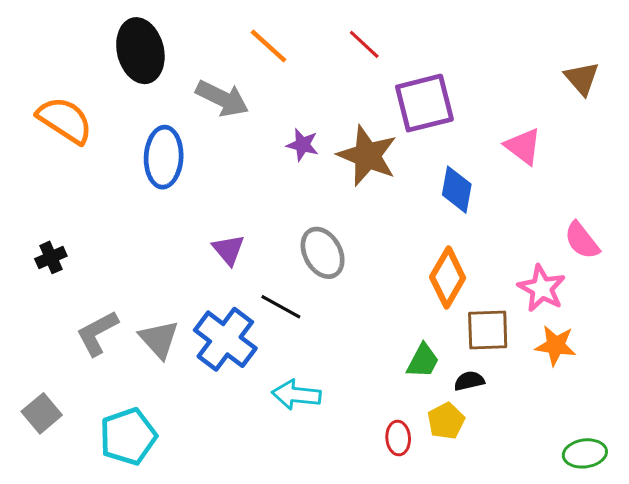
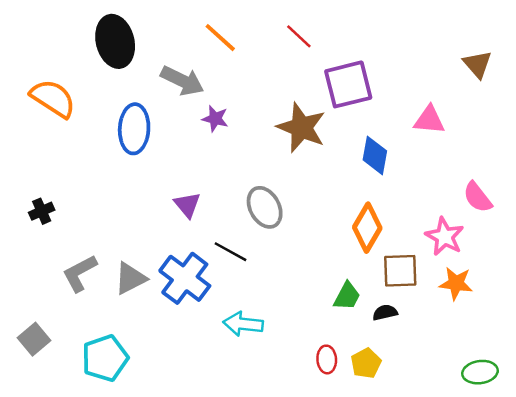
purple star: (302, 145) -> (215, 119), moved
pink triangle: (523, 146) -> (429, 120), turned -32
gray triangle: (159, 339) -> (130, 278), turned 45
yellow pentagon: (446, 421) -> (366, 363), moved

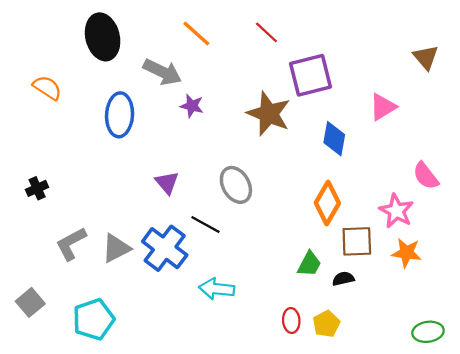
orange semicircle: (53, 98) -> (47, 88), size x0.7
pink triangle: (429, 120) -> (383, 107), turned -36

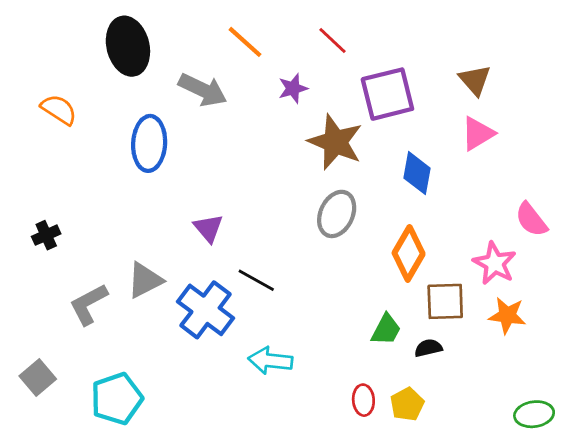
brown triangle: (426, 57) -> (475, 80), moved
purple star: (192, 106) -> (293, 88), moved, turned -30
gray ellipse: (236, 185) -> (337, 214), moved, turned 54
gray triangle: (116, 248) -> (145, 280), moved

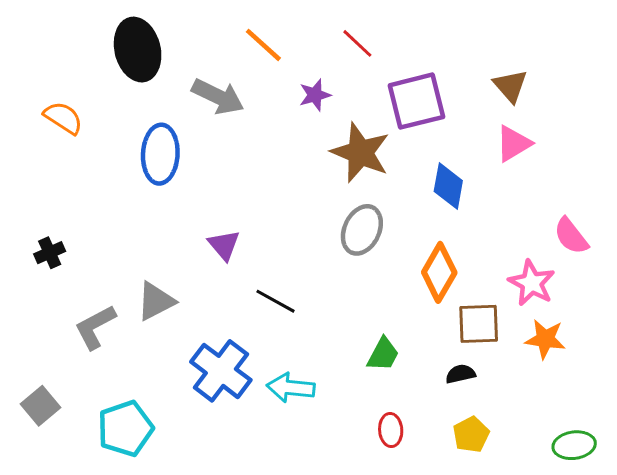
blue cross: (206, 310) -> (221, 371), moved
green trapezoid: (386, 330) -> (383, 354), moved
yellow pentagon: (407, 404) -> (471, 435), moved

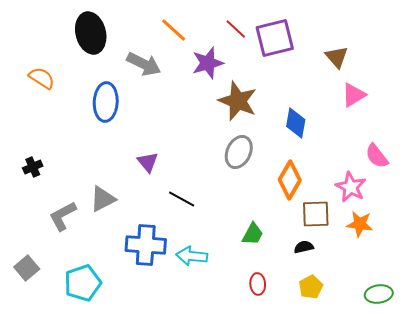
purple star: (315, 95) -> (208, 63), size x1.5
purple square: (416, 101) -> (275, 38), moved
pink triangle: (513, 144) -> (354, 95), moved
blue cross: (221, 371) -> (146, 245), turned -33

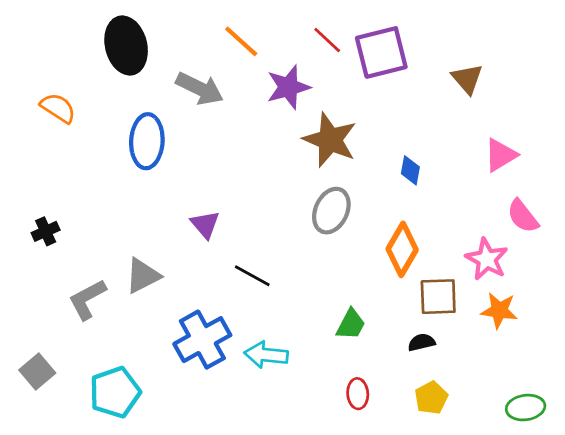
pink triangle: (354, 95) -> (501, 155), moved
blue diamond: (296, 123) -> (410, 170), size x0.7
blue cross: (146, 245) -> (202, 340), turned -33

